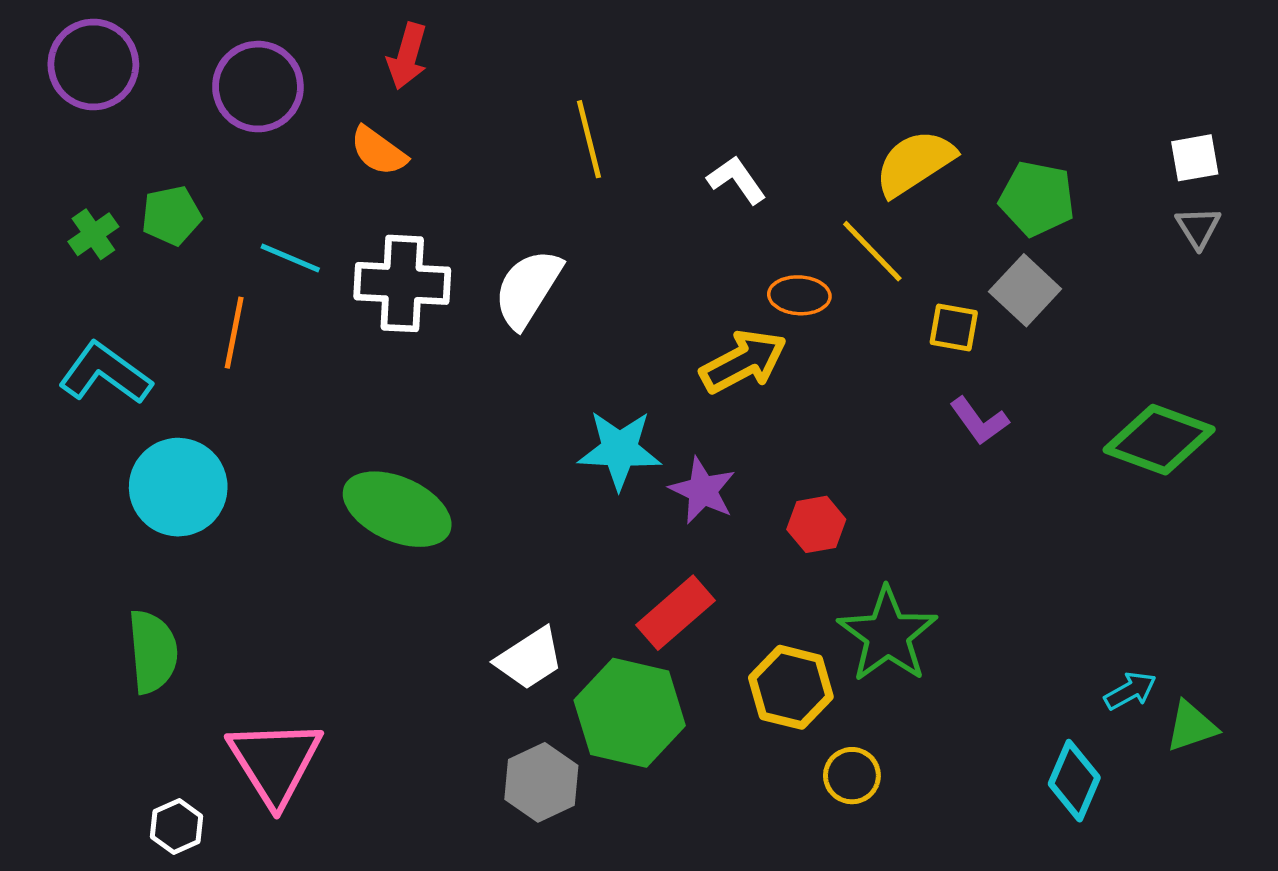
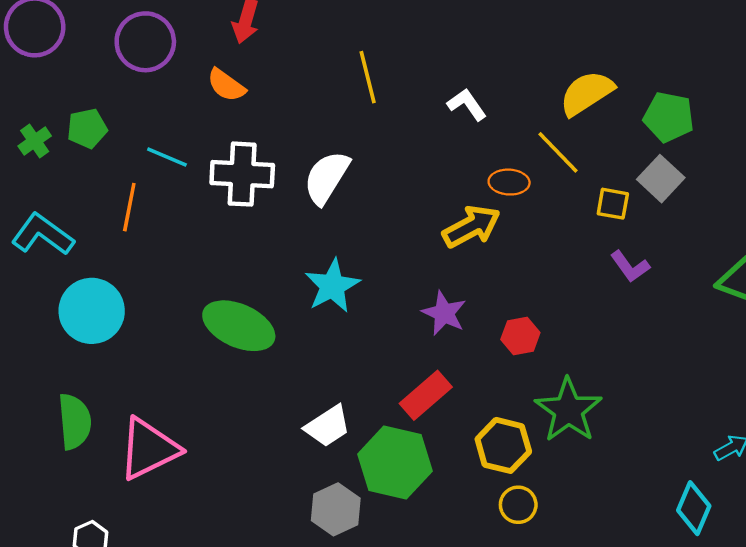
cyan star: (619, 450) -> (332, 286), moved, turned -30
pink triangle: (275, 762) -> (149, 449), moved, turned 36
yellow circle: (852, 776) -> (518, 505), moved

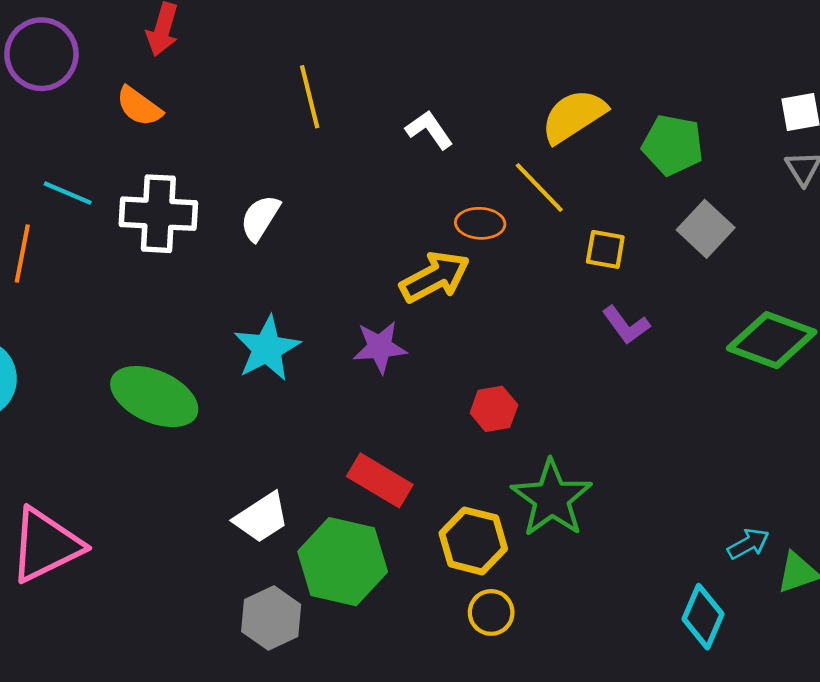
white semicircle: (327, 177) -> (260, 218), size x0.7
gray square: (661, 179) -> (706, 229), moved
purple star: (444, 313) -> (380, 347), moved, turned -30
red rectangle: (426, 395) -> (380, 480), turned 72

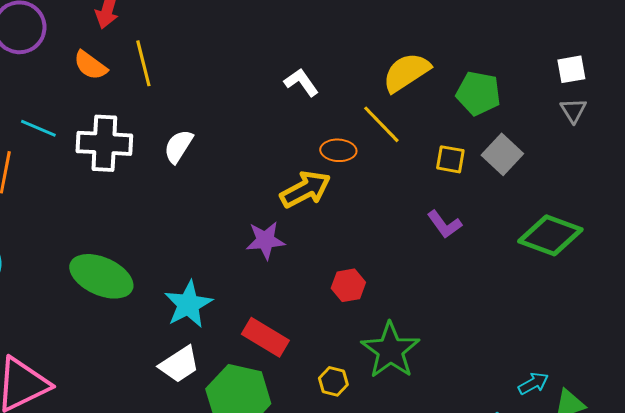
yellow line: (310, 97) -> (143, 63), moved
yellow square: (605, 249) -> (450, 159), moved
cyan star: (267, 348) -> (188, 304), moved
yellow hexagon: (473, 541) -> (333, 381), size x0.6

